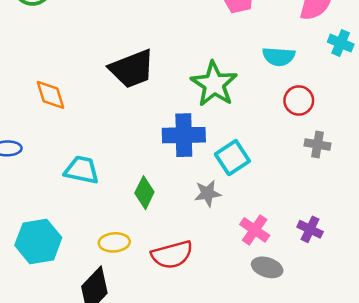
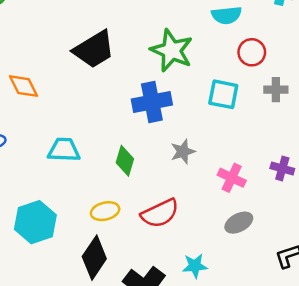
cyan square: (232, 158) -> (223, 94), moved, turned -36
gray ellipse: (267, 267) -> (239, 223), moved, turned -36

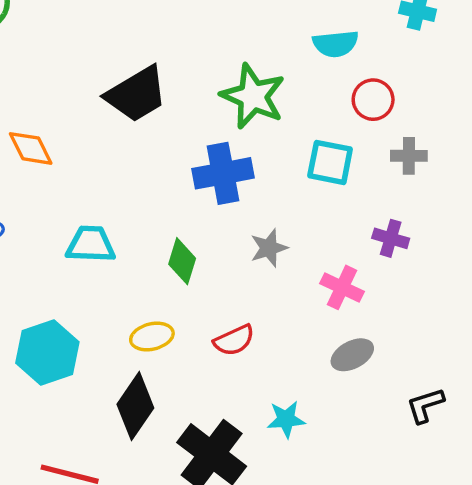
purple cross: (282, 169) -> (391, 238), moved
red semicircle: (160, 213) -> (234, 340), size x0.7

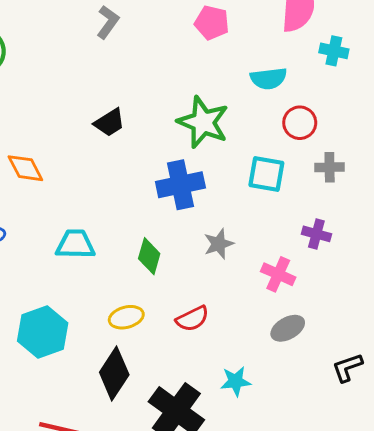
black trapezoid: (137, 94) -> (110, 123), size x0.6

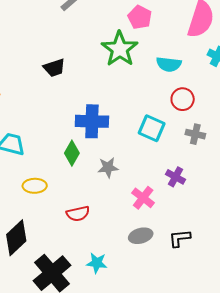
green star: (203, 122) -> (120, 49), moved
green diamond: (149, 256) -> (72, 153), moved
yellow ellipse: (126, 317) -> (35, 186), moved
black L-shape: (347, 367) -> (180, 238), moved

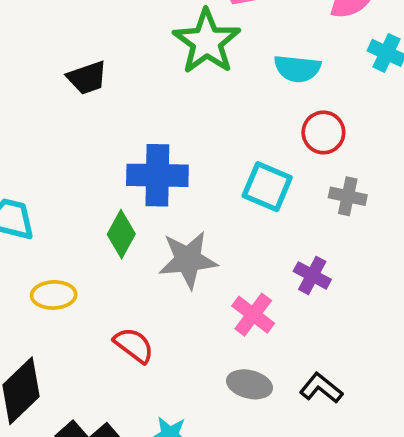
gray star: (108, 167) -> (188, 260), size x1.5
red semicircle: (78, 214) -> (134, 345), turned -130
gray ellipse: (141, 236) -> (250, 384), turned 30
black L-shape: (180, 238) -> (321, 388), turned 45

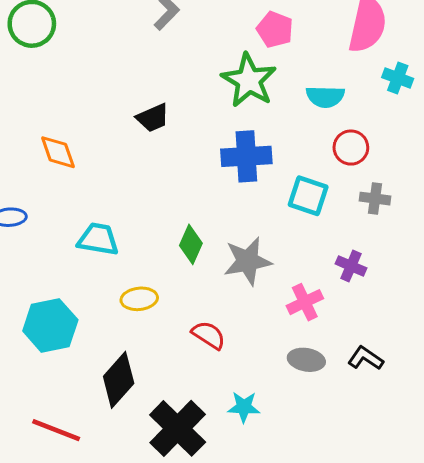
blue cross: (157, 175) -> (246, 156), moved
pink cross: (253, 315) -> (305, 302), turned 32

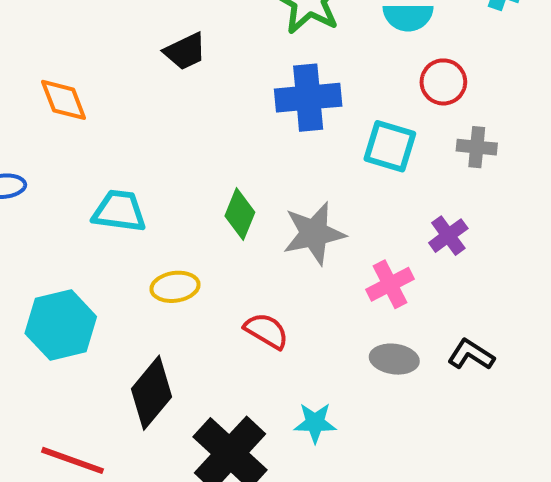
purple cross: (351, 266) -> (448, 236), turned 32

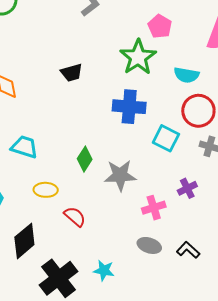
red circle: (443, 82) -> (198, 111), size x1.4
red semicircle: (266, 331) -> (75, 217), moved

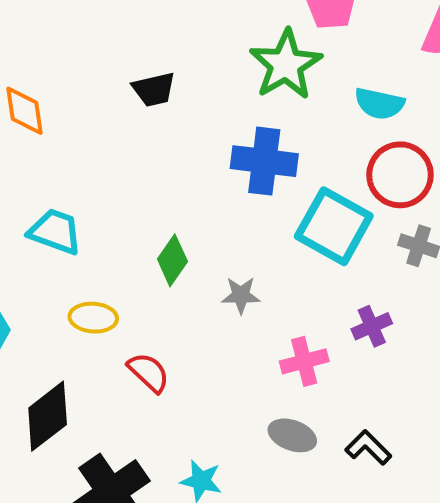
cyan square: (166, 138) -> (334, 226), size x1.4
gray star: (120, 175) -> (241, 295), size x0.6

